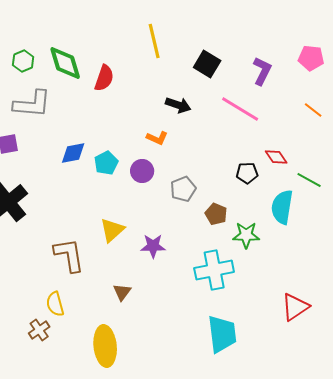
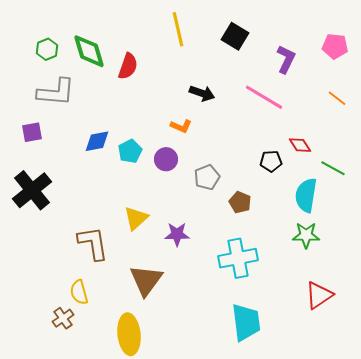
black square: (207, 64) -> (235, 36), moved
green star: (246, 235) -> (306, 235), moved
brown triangle: (122, 292) -> (146, 280), size x1.8

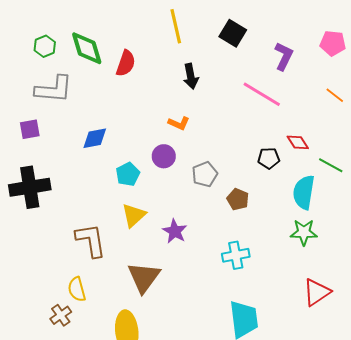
black arrow: (202, 93) -> (191, 76), moved, turned 60
cyan pentagon: (130, 151) -> (128, 174), moved
black cross: (32, 190) -> (30, 187), turned 30
purple star: (177, 234) -> (175, 231), turned 30
cyan cross: (238, 258) -> (236, 255), size x0.7

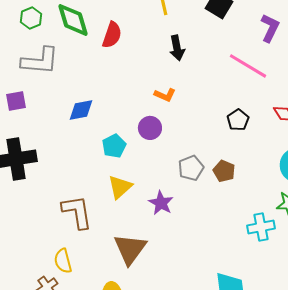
black pentagon: (269, 158) -> (238, 120), moved, turned -30
gray pentagon: (205, 174) -> (191, 168), moved
cyan cross: (236, 255) -> (261, 227), moved

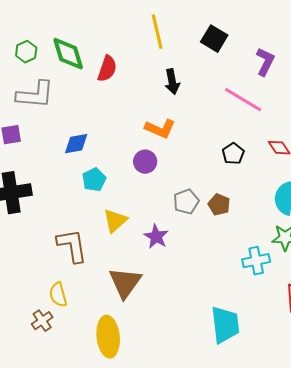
orange L-shape: (165, 95) -> (160, 129), size x1.4
cyan pentagon: (114, 146) -> (94, 180), moved

